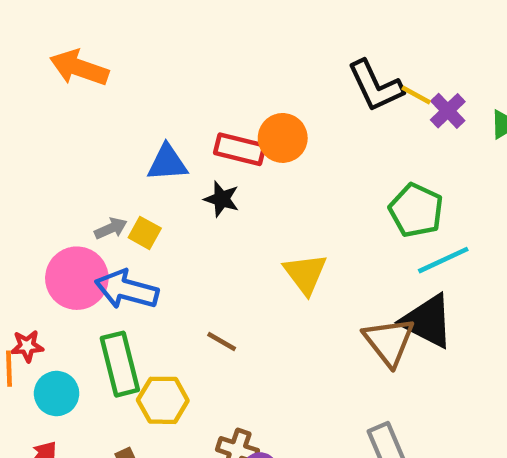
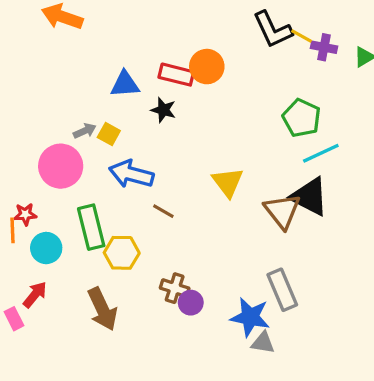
purple cross: (448, 111) -> (324, 47), turned -35
yellow triangle: (305, 274) -> (228, 182), moved
blue arrow: (127, 289) -> (131, 174), moved

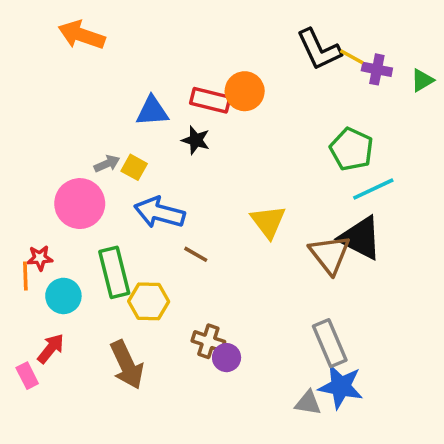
blue star: (250, 317) -> (341, 387), moved

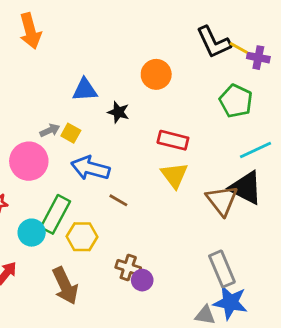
orange arrow: (82, 35) -> (30, 31), turned -124
red rectangle: (210, 100) -> (173, 140), moved
green pentagon: (352, 149) -> (236, 101), moved
green rectangle: (114, 272) -> (55, 214), turned 42
cyan circle: (63, 296) -> (32, 233), moved

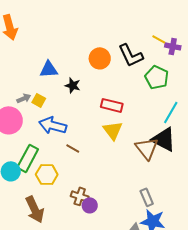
black L-shape: (214, 42) -> (131, 55), moved
cyan line: (256, 150) -> (171, 112), turned -35
gray rectangle: (222, 269) -> (147, 197), size x0.7

